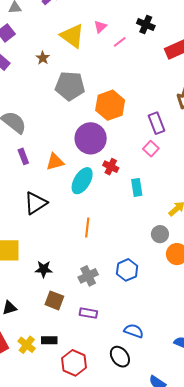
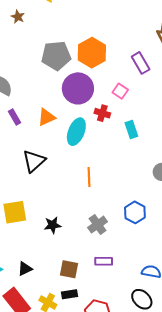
gray pentagon: (70, 86) -> (56, 56), moved
pink square: (151, 149) -> (120, 91), moved
brown square: (54, 300) -> (69, 269), moved

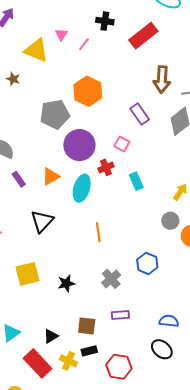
orange hexagon: (92, 53) -> (88, 91), moved
red cross: (102, 113) -> (106, 167), turned -35
black triangle: (25, 269) -> (51, 336), moved

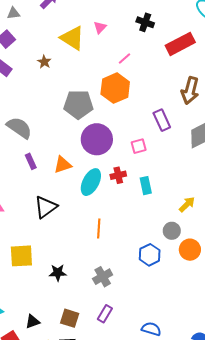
pink line: (84, 44) -> (125, 58), moved
pink square: (122, 144) -> (139, 146), turned 35
red cross: (106, 167) -> (118, 175), moved
blue hexagon: (147, 263) -> (150, 255), moved
purple rectangle: (120, 315) -> (105, 314), turned -66

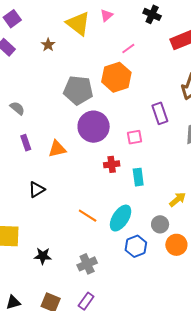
gray semicircle: (19, 128) -> (17, 108), size x0.6
cyan ellipse: (91, 182) -> (121, 218), moved
black triangle: (46, 207) -> (37, 190), size x0.7
orange line: (99, 228) -> (88, 216), turned -66

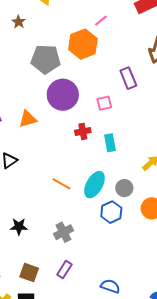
brown star: (48, 45) -> (19, 22), moved
pink line: (128, 49) -> (101, 21), moved
gray circle: (160, 224) -> (124, 188), moved

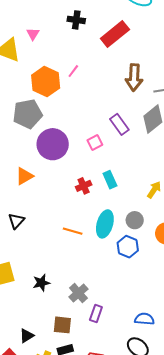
pink line: (101, 21) -> (73, 71), moved
orange hexagon: (83, 44) -> (46, 82), moved
purple rectangle: (128, 78) -> (119, 124), moved
red cross: (83, 131) -> (84, 186), moved
gray cross: (63, 232) -> (78, 293), moved

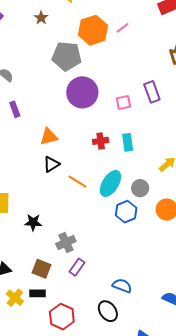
orange triangle: (24, 176) -> (49, 137), moved
black triangle: (16, 221) -> (51, 164), moved

